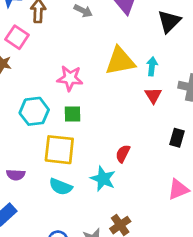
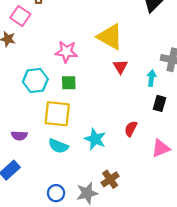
yellow triangle: (120, 61) -> (110, 37), turned 40
cyan arrow: (152, 66) -> (151, 78), moved
red triangle: (153, 95) -> (120, 67), moved
red semicircle: (123, 154) -> (131, 129), moved

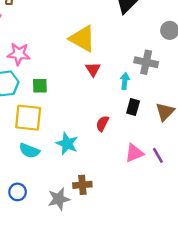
pink star: (66, 52) -> (19, 54), moved
red semicircle: (131, 129) -> (102, 124), moved
brown cross: (110, 179) -> (82, 185), turned 30
blue circle: (56, 193) -> (18, 192), moved

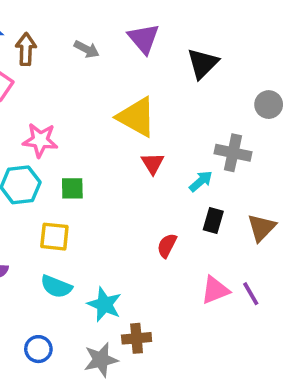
cyan arrow: (125, 81) -> (201, 181), turned 42
yellow square: (28, 118) -> (54, 237), size x0.7
cyan star: (67, 144) -> (104, 304), moved

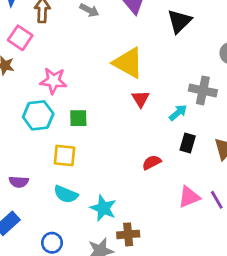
red semicircle: (167, 246) -> (152, 162), turned 36

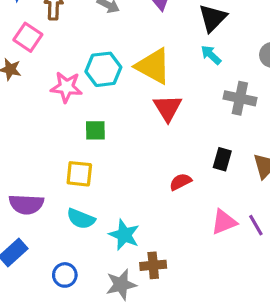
red triangle: (141, 99) -> (168, 108), size x1.4
cyan arrow: (178, 113) -> (211, 55), moved, turned -96
cyan hexagon: (38, 115) -> (103, 69), moved
purple semicircle: (19, 182) -> (26, 204), size x1.5

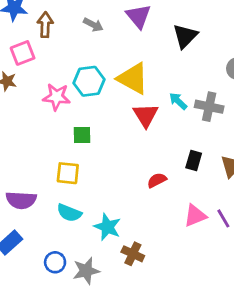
pink square: (28, 37) -> (23, 53), turned 35
cyan arrow: (211, 55) -> (178, 101), moved
brown cross: (153, 265) -> (133, 254), turned 30
gray star: (121, 285) -> (86, 271), moved

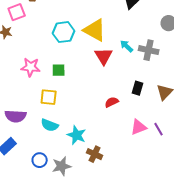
pink star: (56, 97) -> (31, 67), moved

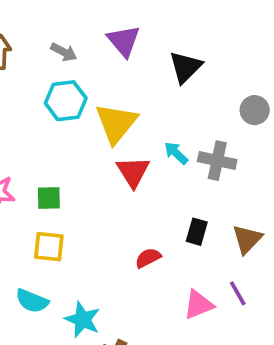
yellow triangle: (95, 30) -> (116, 123), turned 40
cyan hexagon: (64, 32) -> (66, 101), moved
yellow square: (49, 97) -> (49, 247), moved
purple line: (159, 129) -> (238, 293), moved

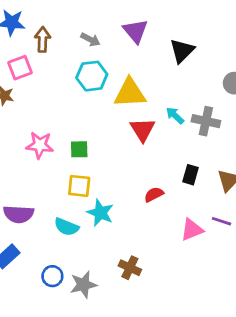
yellow triangle: (116, 123) -> (130, 93), turned 48
purple line: (238, 293) -> (221, 221), turned -42
cyan star: (83, 320) -> (100, 213), moved

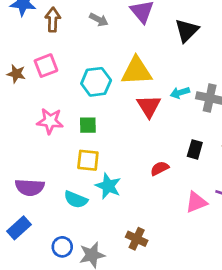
pink square: (20, 68) -> (46, 66), moved
cyan hexagon: (92, 76) -> (96, 82), moved
cyan arrow: (175, 116) -> (180, 93), turned -60

